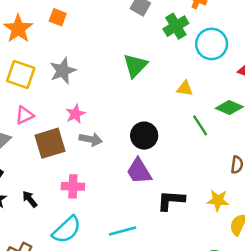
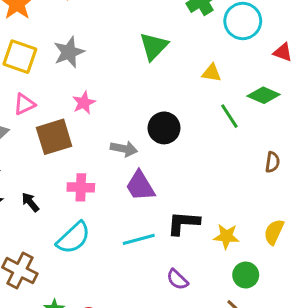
gray arrow: (91, 139) -> (124, 149), moved
purple trapezoid: (139, 171) -> (140, 186), moved
black L-shape: (171, 200) -> (183, 223), moved
yellow star: (218, 200) -> (226, 236), moved

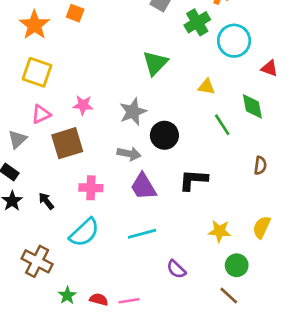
gray star: (69, 52) -> (133, 112), moved
green diamond: (264, 95) -> (252, 106), turned 56
pink star: (84, 103) -> (83, 105), moved, turned 30
black L-shape: (183, 223) -> (193, 180), moved

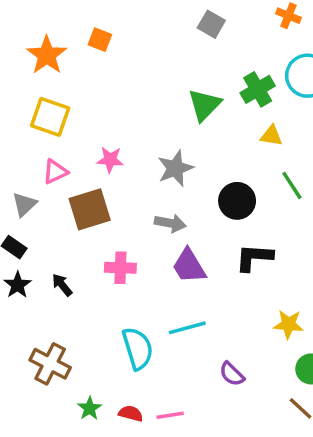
green cross: (197, 22) -> (258, 89), moved
black circle: (164, 135) -> (237, 201), moved
cyan semicircle: (84, 232) -> (138, 348), moved, turned -64

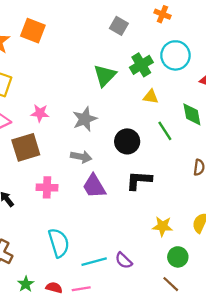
gray square: (211, 24) -> (119, 26), moved
orange square: (100, 40) -> (33, 31), size x1.5
cyan line: (187, 328) -> (94, 262), moved

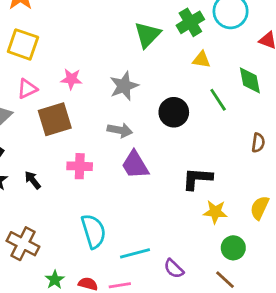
black L-shape: (139, 180) -> (197, 179), moved
purple semicircle: (124, 260) -> (174, 269), moved

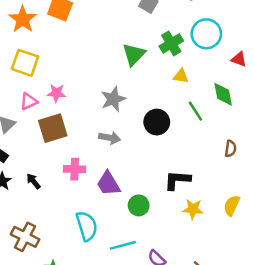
pink star: (71, 79) -> (56, 93), moved
purple trapezoid: (135, 165) -> (108, 184), moved
green circle: (233, 248) -> (139, 205), moved

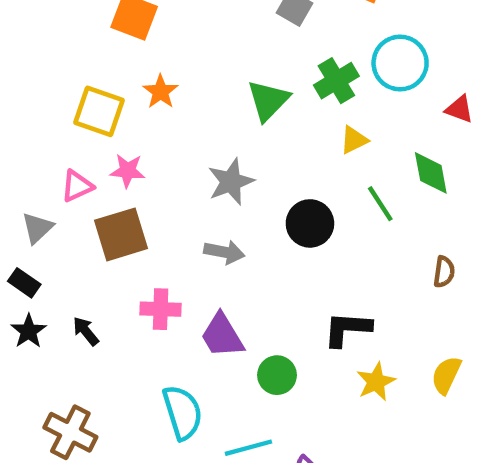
orange star: (23, 19) -> (161, 92), moved, size x0.7
yellow square: (25, 63) -> (99, 111), moved
yellow triangle: (181, 76) -> (354, 140), turned -35
yellow star: (193, 209) -> (376, 382), turned -30

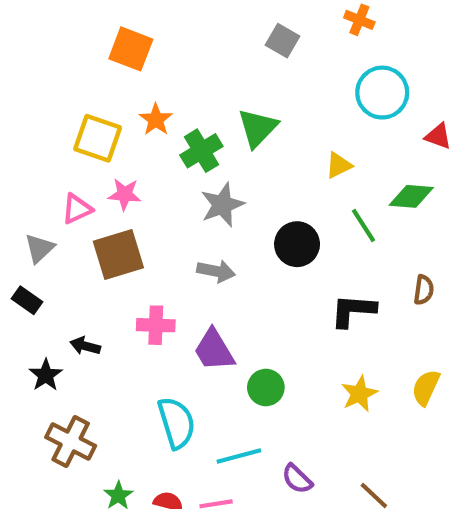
green cross: (336, 81) -> (201, 151), moved
green diamond: (431, 173) -> (411, 196), turned -75
black L-shape: (347, 329) -> (353, 311), moved
black star: (29, 331) -> (46, 375), moved
black arrow: (86, 331) -> (85, 346), turned -36

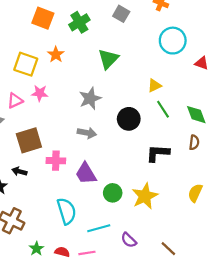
green cross: (201, 151) -> (79, 22), moved
yellow triangle: (339, 165) -> (154, 86), moved
green diamond: (411, 196) -> (196, 115), moved, turned 65
brown square: (118, 255) -> (29, 140), moved
yellow star: (359, 394) -> (145, 196), moved, size x1.4

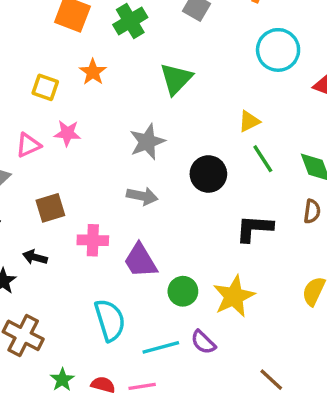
yellow square: (26, 64) -> (45, 87), size x0.7
brown square: (29, 140) -> (50, 208), size x0.7
purple semicircle: (129, 240) -> (203, 342), moved

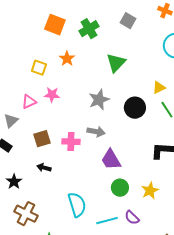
black circle: (208, 174) -> (135, 108), moved
pink cross: (93, 240) -> (71, 142), moved
black arrow: (35, 257) -> (44, 168), moved
purple trapezoid: (140, 261) -> (111, 160), moved
yellow star: (234, 296) -> (150, 191), size x0.7

